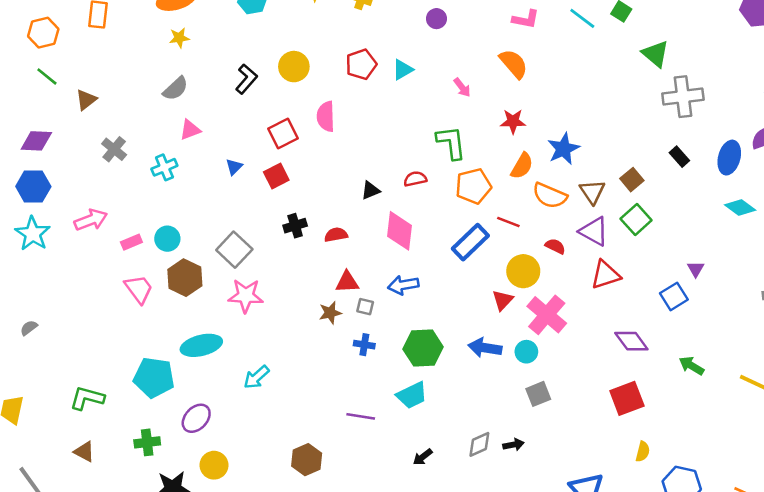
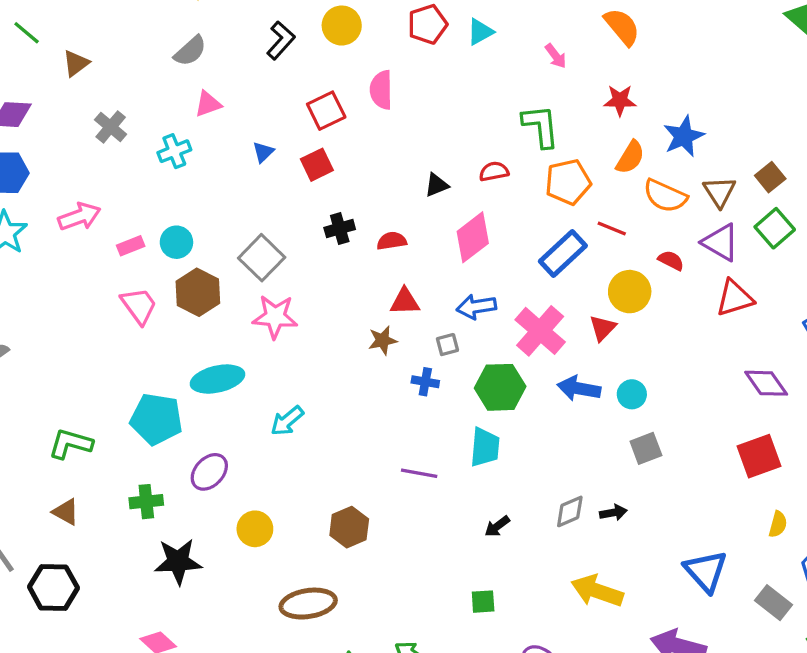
pink diamond: (400, 231) -> (473, 237), turned 45
gray square: (365, 307) -> (447, 345), moved, turned -30
pink cross: (547, 315) -> (540, 331), moved
cyan trapezoid: (412, 395) -> (485, 447), turned -60
yellow circle: (214, 465) -> (255, 529), moved

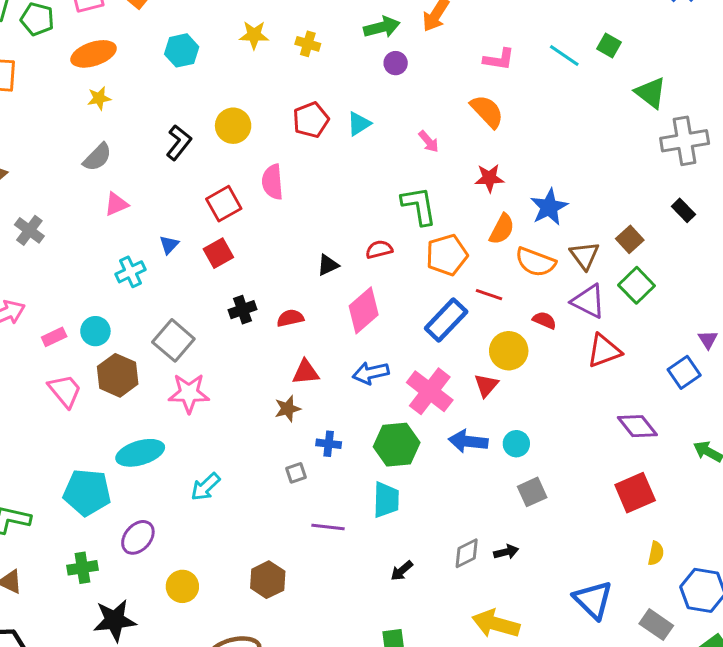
cyan cross: (174, 151) -> (130, 272), moved
gray square: (447, 345) -> (296, 473), moved

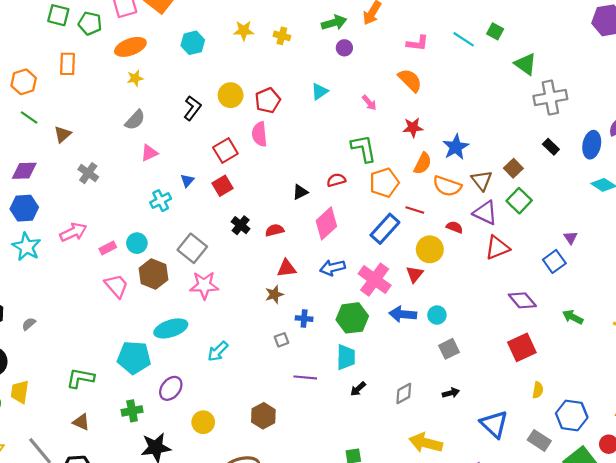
red pentagon: (311, 120) -> (268, 100), moved
black cross: (243, 310) -> (241, 225), turned -30
black arrow: (506, 552) -> (451, 393), moved
black arrow: (402, 571) -> (358, 389), moved

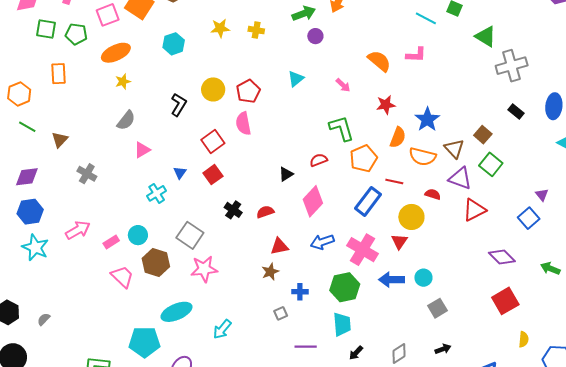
pink L-shape: (417, 43) -> (416, 55), moved

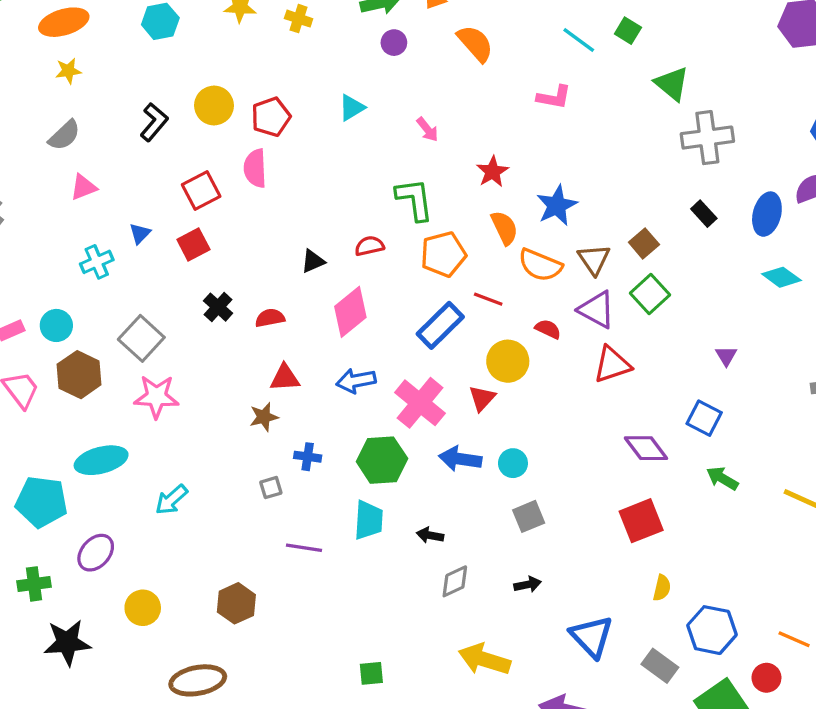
orange semicircle: (379, 61) -> (475, 43), moved
red star: (386, 105) -> (492, 172), turned -30
orange semicircle: (398, 137) -> (504, 228), turned -55
blue square: (529, 218) -> (704, 418), moved, turned -30
black arrow: (356, 353) -> (430, 535), moved, turned 49

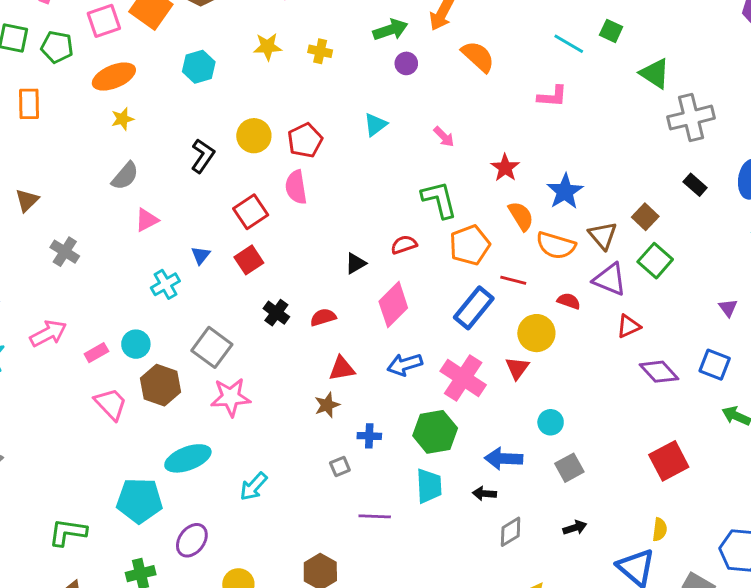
red triangle: (612, 365) -> (629, 326), size x0.7
purple diamond: (646, 448) -> (659, 372), moved
blue arrow: (460, 459) -> (504, 459), moved
yellow semicircle: (662, 588) -> (660, 530), moved

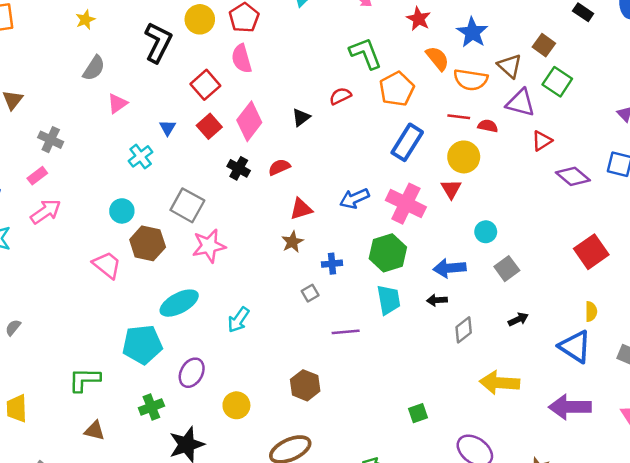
black L-shape: (203, 156) -> (158, 42), size x1.4
red line: (513, 280) -> (459, 117), moved
pink diamond: (393, 305) -> (249, 121), moved
pink rectangle: (96, 353) -> (37, 176), moved

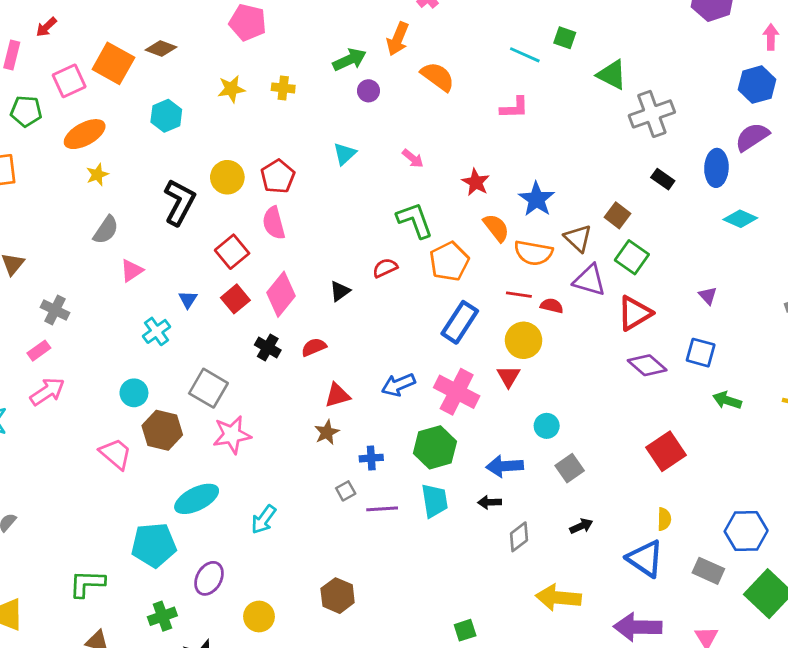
red triangle: (542, 141) -> (635, 313), moved, size x1.5
purple line: (346, 332) -> (382, 509), moved

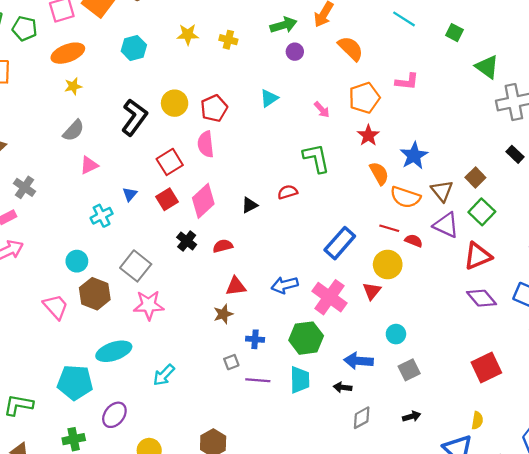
cyan line: (525, 55) -> (404, 19), moved
orange pentagon: (449, 261) -> (364, 98), moved

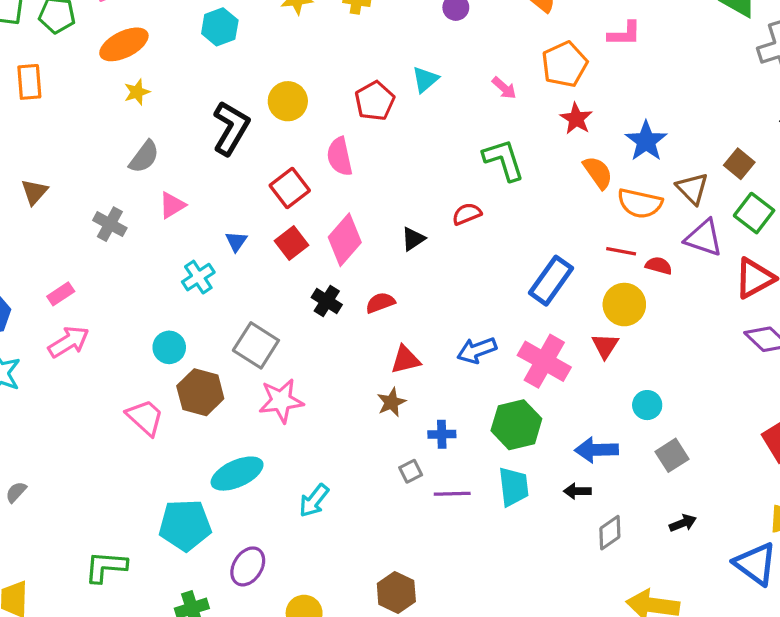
red pentagon: (214, 108) -> (375, 101), moved
gray cross: (25, 187) -> (110, 224), moved

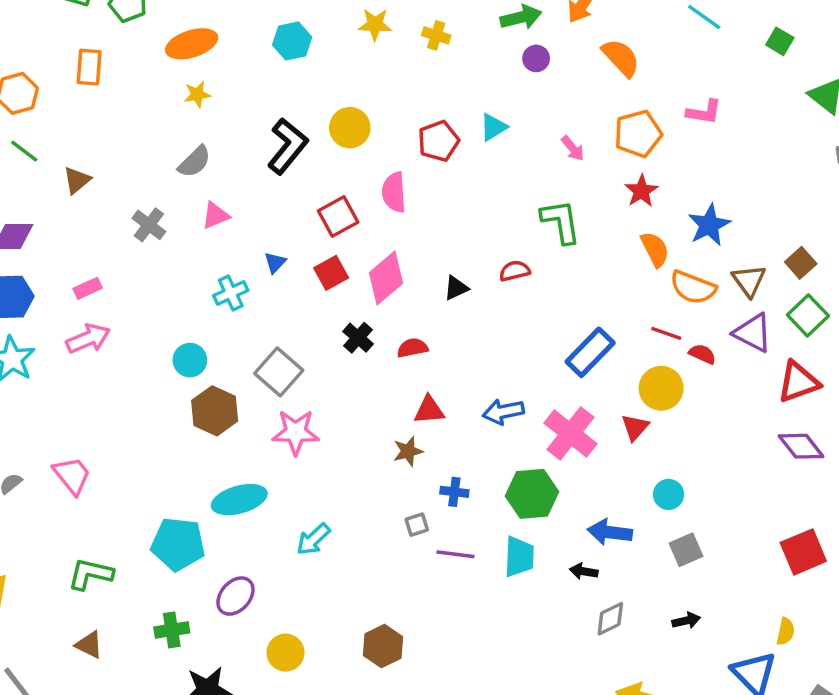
pink trapezoid: (145, 417) -> (72, 475), moved

